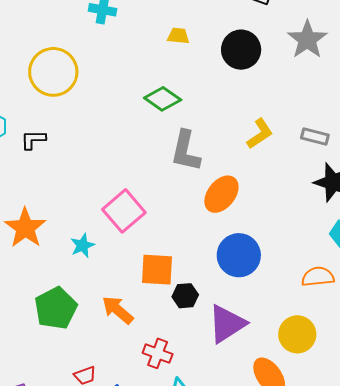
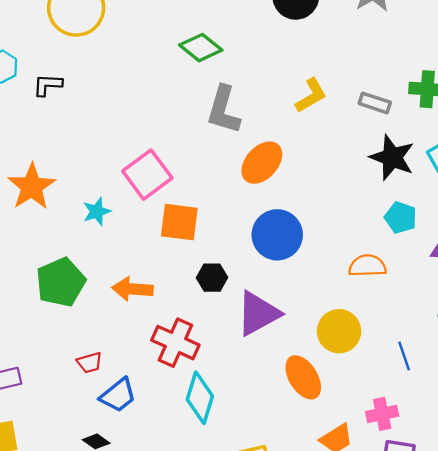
orange square: (157, 270) -> (179, 222), moved
orange arrow: (118, 310) -> (132, 289), turned -40
red cross: (158, 353) -> (175, 343), size x1.4

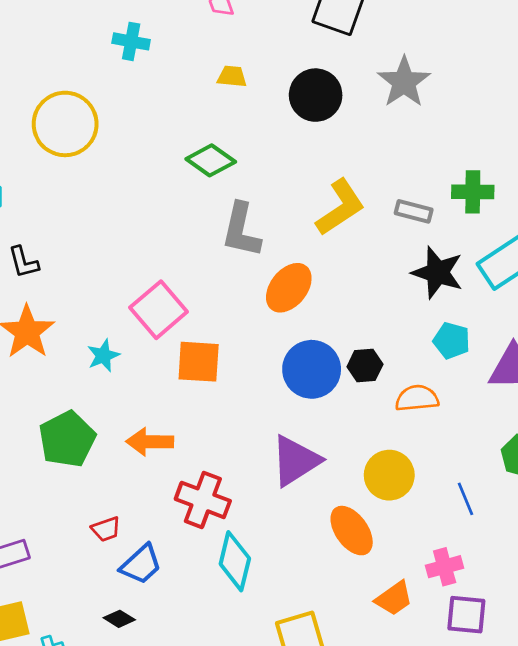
black L-shape: (48, 85) -> (23, 262), moved, turned -104
yellow L-shape: (311, 95) -> (340, 207), size x1.4
black hexagon: (212, 278) -> (365, 365), moved

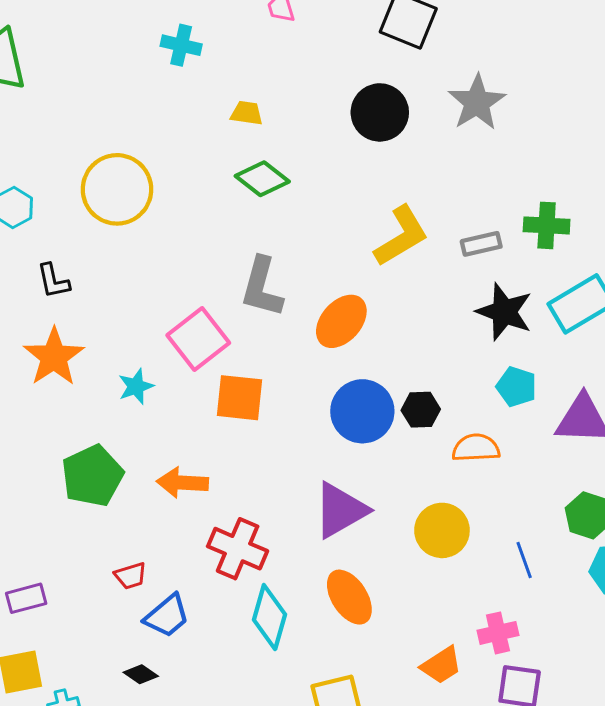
yellow trapezoid: (232, 76) -> (247, 113), moved
yellow circle: (65, 124) -> (117, 189), moved
gray rectangle: (414, 211) -> (481, 244), turned -30
gray L-shape: (241, 230) -> (262, 287), moved
orange ellipse: (352, 531) -> (349, 597), moved

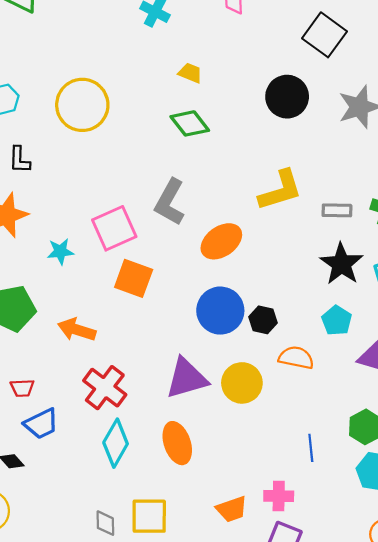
yellow circle: (442, 530) -> (242, 383), moved

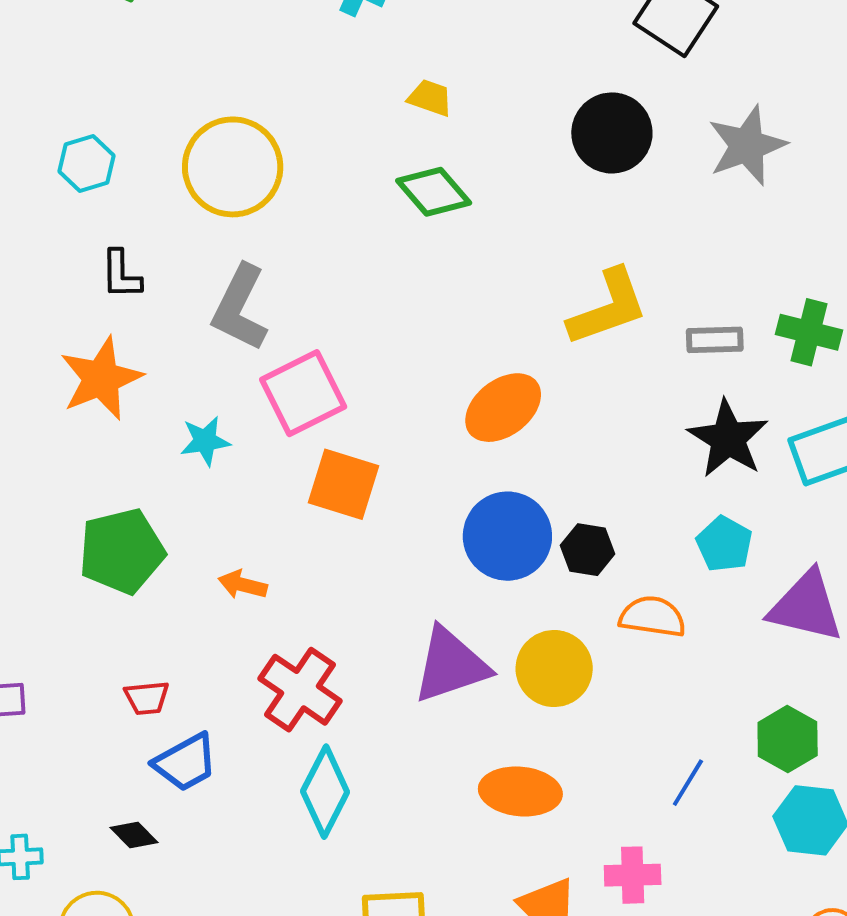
gray L-shape: (170, 202) -> (240, 308), moved
orange arrow: (77, 330) -> (243, 585), size x0.7
orange ellipse: (177, 443) -> (520, 791), moved, turned -63
blue line: (311, 448) -> (688, 783), turned 40

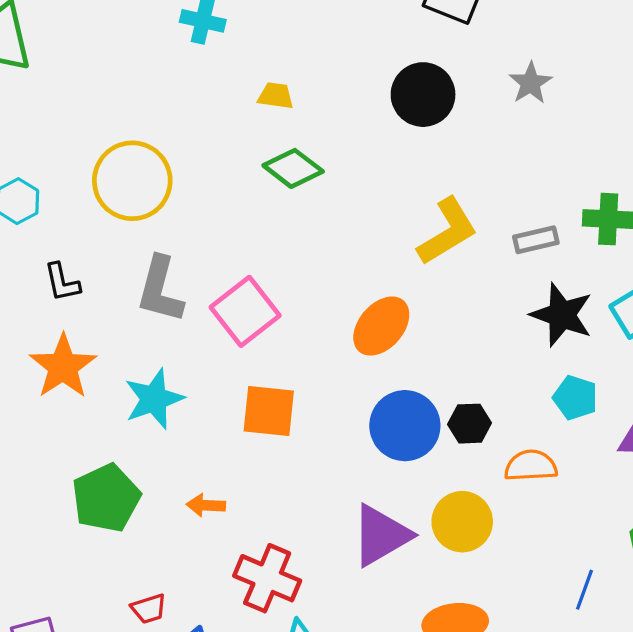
gray star: (747, 146) -> (530, 83), size x0.7
pink square: (303, 393) -> (245, 311), moved
cyan star: (205, 441) -> (154, 399), size x1.5

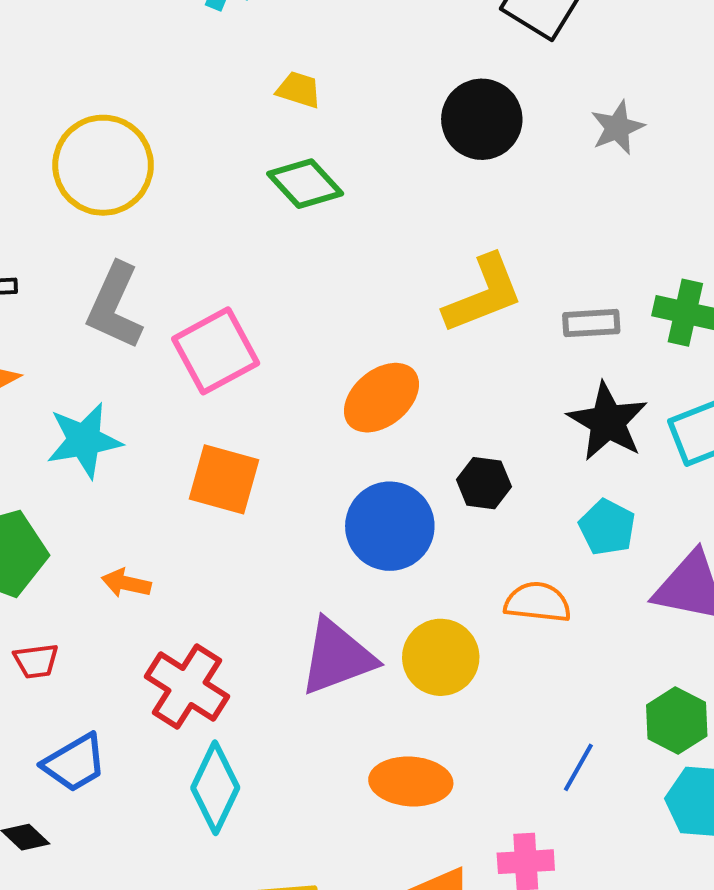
black hexagon: (470, 424) -> (484, 483), moved
red trapezoid: (149, 609) -> (36, 661), moved

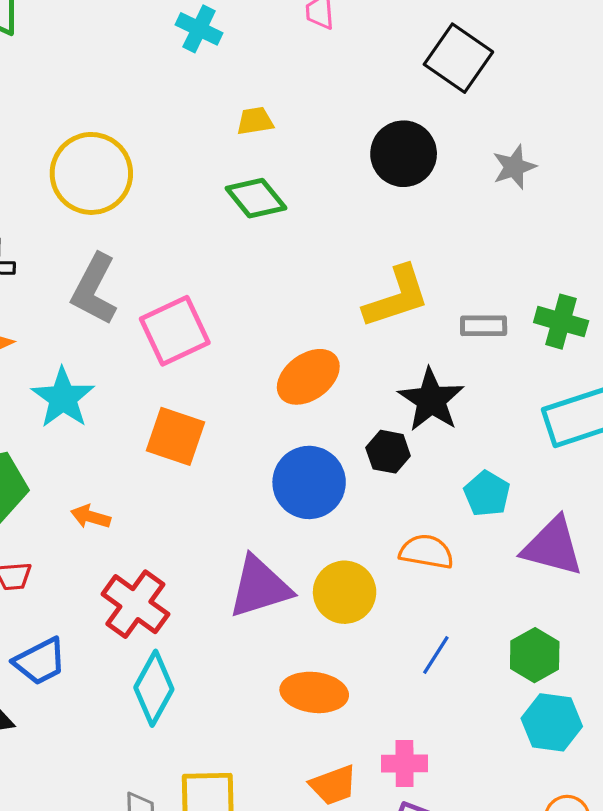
yellow trapezoid: (299, 90) -> (255, 121), turned -30
black star: (608, 422) -> (431, 400), moved
cyan star: (84, 440) -> (63, 398), turned -30
blue line: (578, 767) -> (436, 655), moved

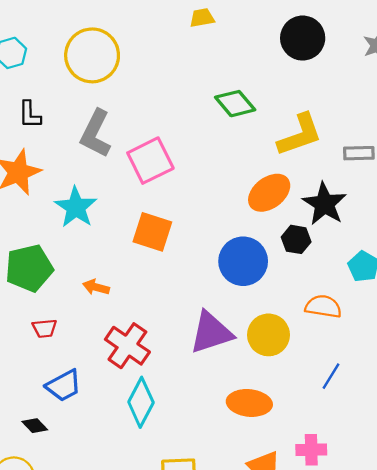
green diamond: (256, 198) -> (235, 104), moved
orange ellipse: (308, 377) -> (269, 193), moved

